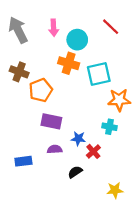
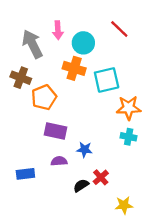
gray arrow: (18, 30) -> (32, 44), moved
cyan cross: (110, 127) -> (129, 137), moved
red cross: (93, 151) -> (101, 177), moved

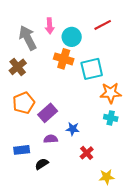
red line: (119, 29) -> (103, 25), turned -72
brown cross: (21, 78) -> (18, 67), turned 30
orange pentagon: (44, 97) -> (24, 103), moved
purple rectangle: (56, 131) -> (48, 113), turned -54
black semicircle: (81, 185) -> (42, 164), moved

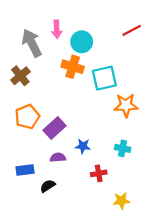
red line: (103, 25) -> (132, 30), moved
cyan cross: (111, 118) -> (123, 148), moved
red cross: (87, 153) -> (99, 173), turned 32

